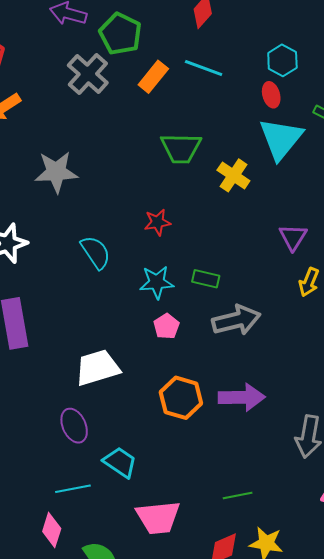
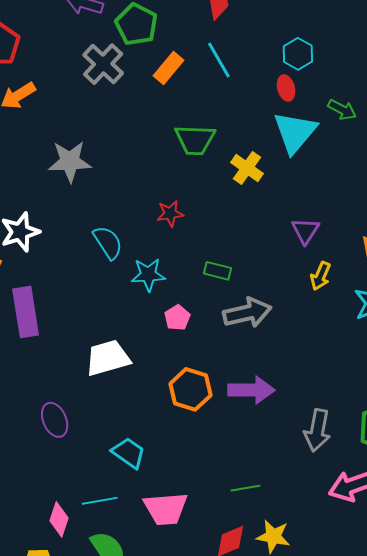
cyan line: (204, 68) -> (219, 60), turned 39
cyan star: (157, 282) -> (148, 275), moved
purple ellipse: (74, 426) -> (55, 420), moved
cyan line: (73, 489) -> (100, 501), moved

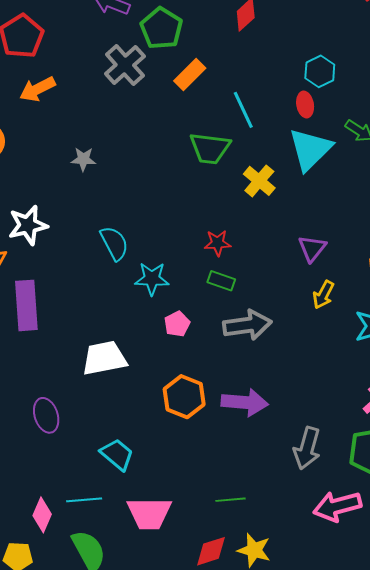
cyan line: (219, 60) -> (243, 110), moved
gray star: (70, 161) -> (83, 159), size x0.6
red star: (170, 213) -> (218, 243), moved

